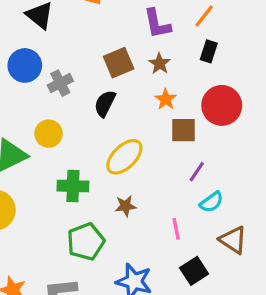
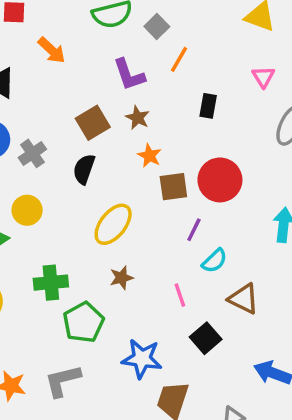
black rectangle: (209, 51) -> (208, 106), moved
red circle: (222, 105) -> (220, 180), moved
green cross: (73, 186) -> (51, 283), moved

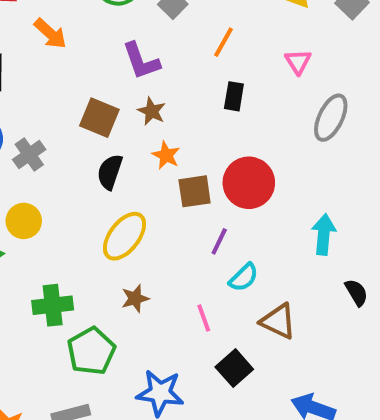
orange line: (179, 59) -> (223, 42), moved
brown square: (93, 123) -> (99, 118), turned -36
black semicircle: (84, 169) -> (110, 172), moved

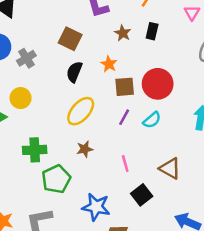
brown star: (152, 111) -> (123, 33), moved
purple line: (219, 241) -> (124, 117), moved
cyan semicircle: (244, 277) -> (152, 120), moved

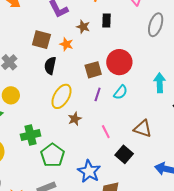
orange star: (109, 64) -> (66, 44), moved
brown star: (85, 149) -> (75, 119), moved
blue star: (96, 207) -> (89, 171), turned 30

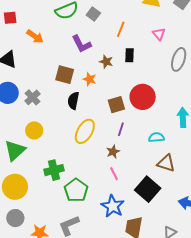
cyan semicircle: (121, 92) -> (156, 137), moved, turned -133
brown star: (75, 119) -> (113, 152), moved
pink line: (106, 132) -> (114, 174), moved
black square: (124, 154) -> (148, 189), size x1.4

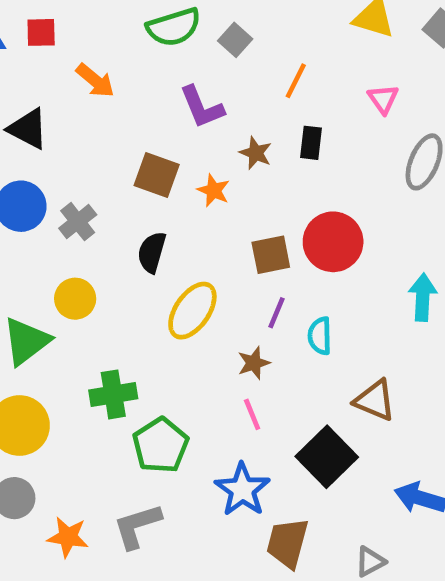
black semicircle: (73, 101) -> (152, 252), moved
cyan semicircle: (156, 137) -> (320, 336), moved, turned -91

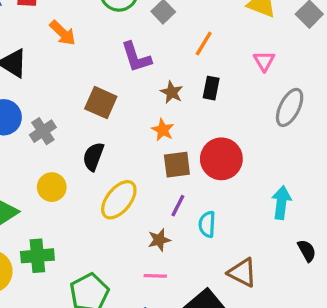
orange star: (213, 190) -> (163, 130), moved
yellow circle: (75, 299) -> (52, 187), moved
green cross: (113, 394) -> (37, 256), moved
pink line: (252, 414) -> (155, 276), turned -70

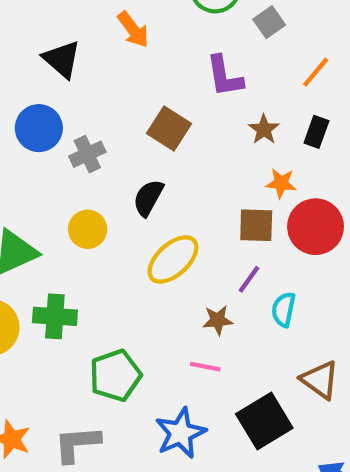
orange star: (163, 130) -> (281, 183), moved, turned -30

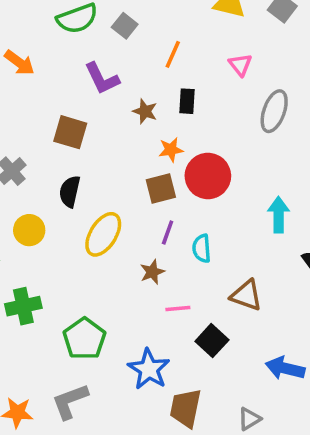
pink line: (205, 367) -> (178, 308), moved
black square: (264, 421) -> (212, 341), size x0.7

